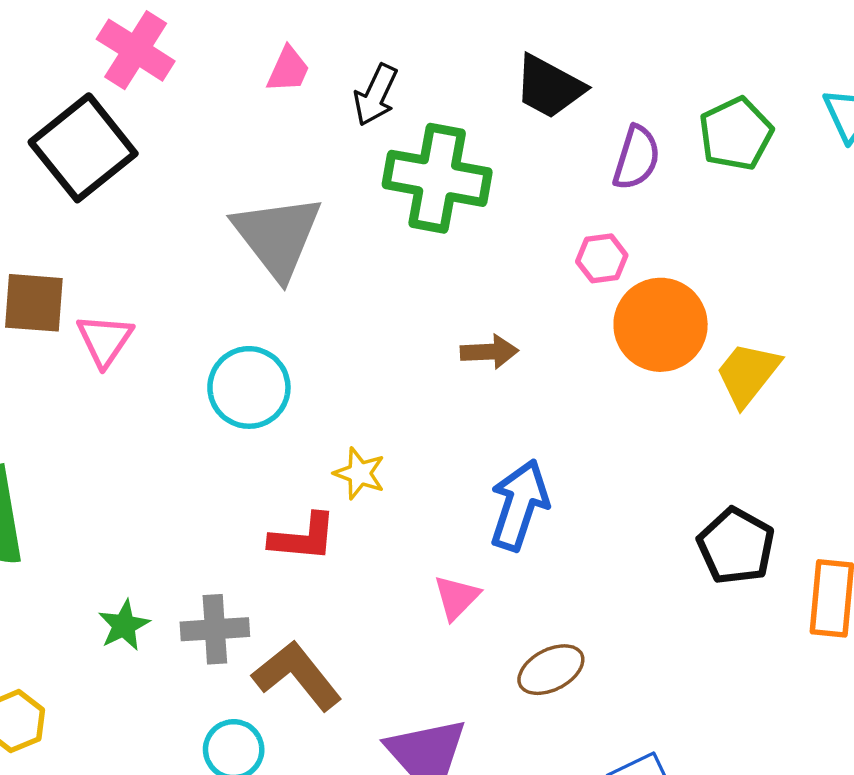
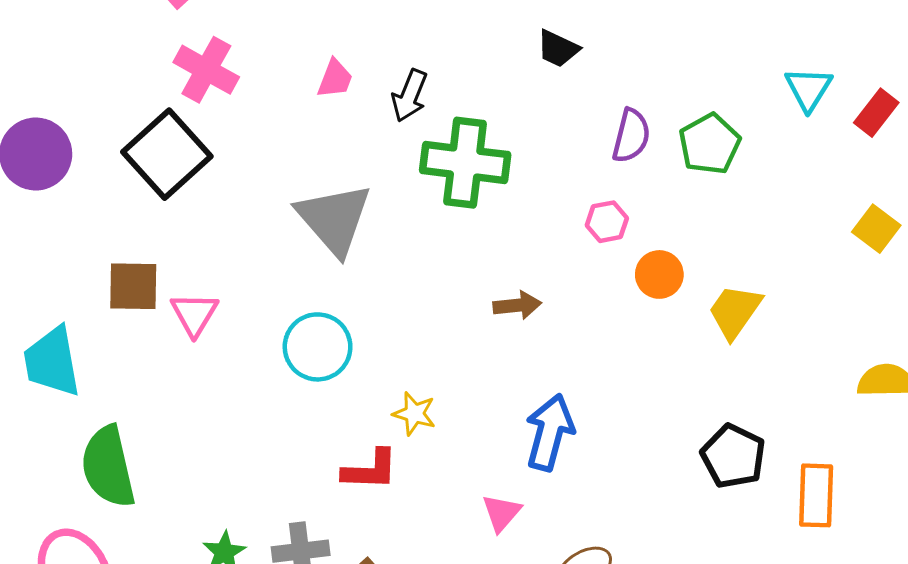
black trapezoid: (549, 87) -> (558, 49), moved, size x0.7
green pentagon: (736, 134) -> (710, 144), moved
orange circle: (661, 325) -> (659, 274), size x0.6

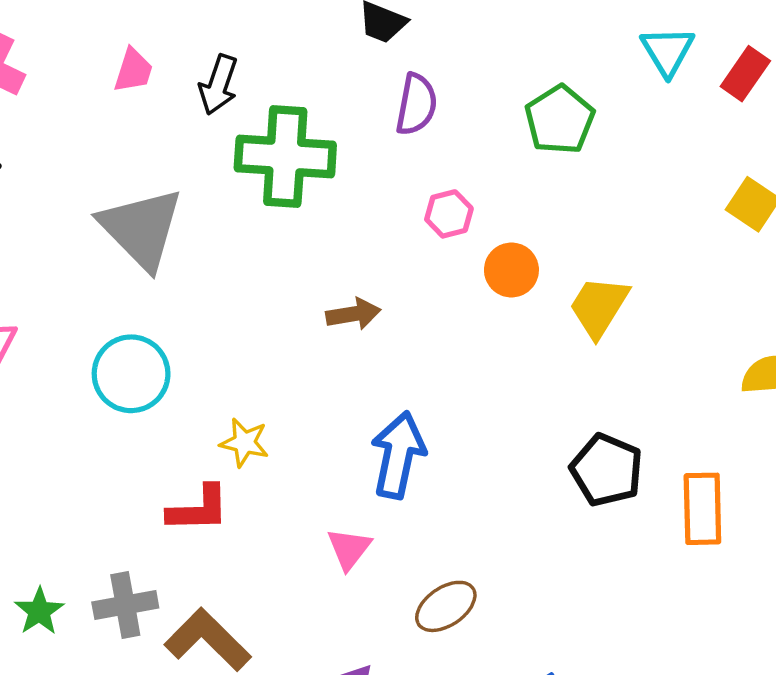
purple semicircle: (631, 136) -> (416, 104), moved

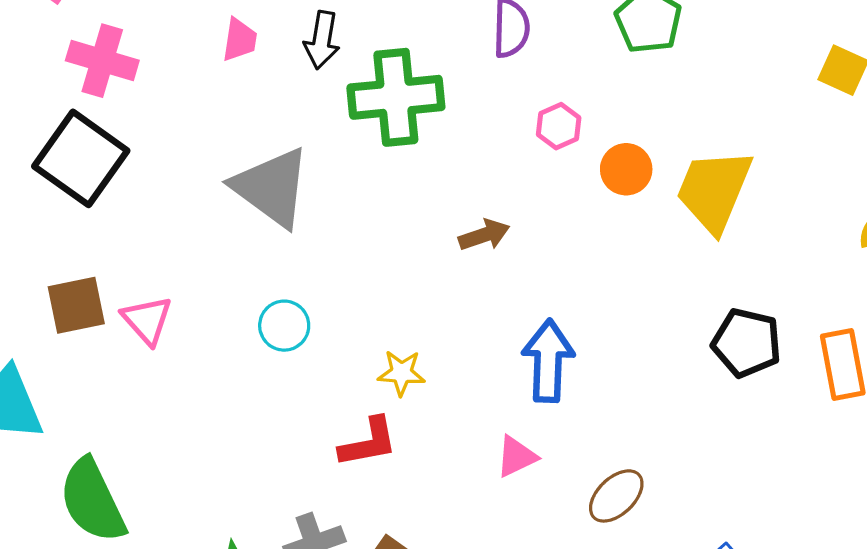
yellow trapezoid: (599, 307) -> (714, 190), size x1.4
cyan circle: (131, 374) -> (284, 326), size x0.7
pink triangle: (349, 549) -> (516, 457), turned 36

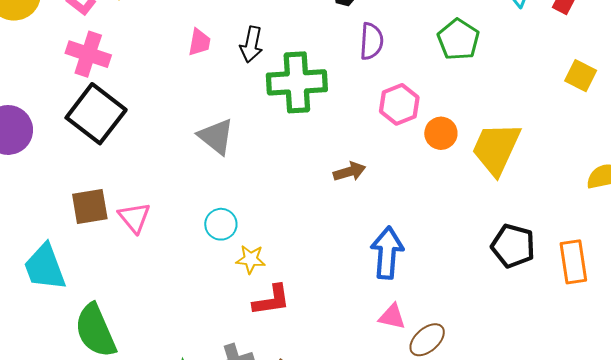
pink cross: (102, 61) -> (88, 54), moved
pink hexagon: (559, 126) -> (399, 104), size x1.4
gray triangle: (271, 187) -> (216, 136), size x0.7
yellow star: (401, 373) -> (251, 259), moved
pink triangle: (516, 457) -> (392, 317), moved, turned 36

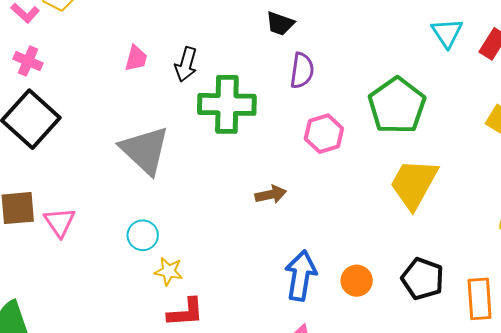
green pentagon: (458, 40) -> (397, 106), moved, size x1.4
pink cross: (88, 54) -> (28, 61), size x0.7
orange circle: (441, 133) -> (357, 281), moved
gray triangle: (216, 136) -> (145, 150), size x1.4

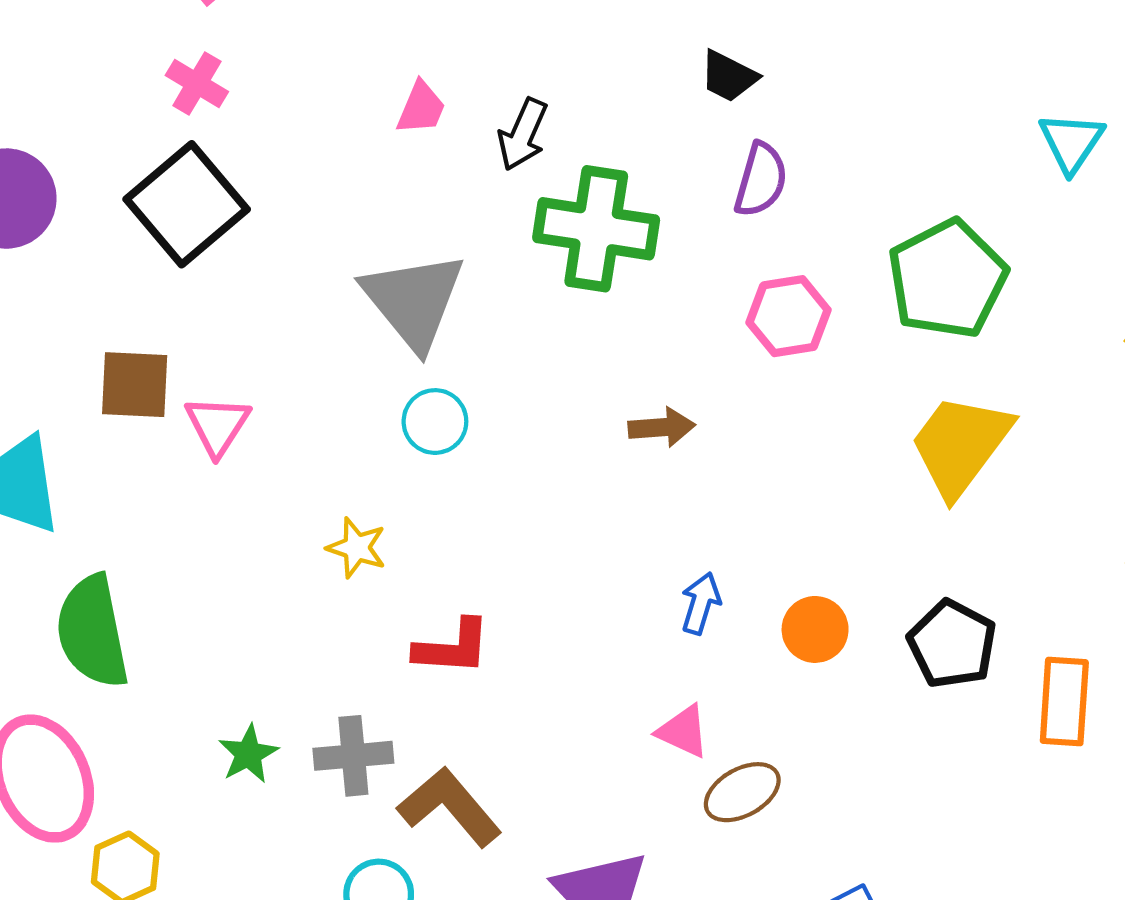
cyan circle: (143, 235) -> (435, 422), moved
yellow star: (169, 271) -> (357, 548), moved
blue arrow: (301, 276) -> (701, 603), size x0.6

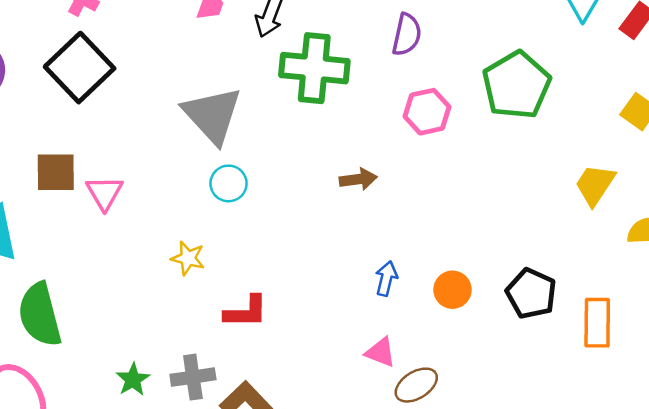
yellow trapezoid: (960, 445) -> (595, 185), moved, size x0.7

